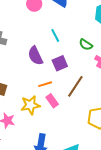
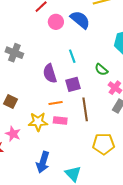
brown line: (75, 86) -> (85, 109), turned -50
pink rectangle: (52, 101) -> (60, 120), turned -56

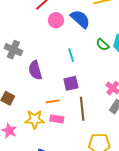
green semicircle: (101, 70) -> (103, 45), moved
purple semicircle: (50, 74) -> (35, 70), moved

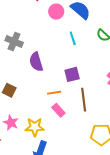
cyan line: (71, 55) -> (73, 38), moved
yellow star: (35, 119) -> (35, 127), moved
pink rectangle: (57, 119) -> (58, 110), turned 40

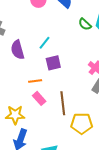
cyan line: (73, 38) -> (45, 43), moved, turned 56
brown line: (84, 100) -> (63, 103), moved

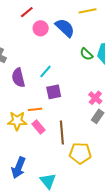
yellow star: (15, 115) -> (17, 121), moved

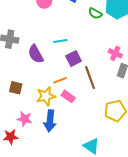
cyan line: (46, 71) -> (60, 41), turned 56
brown line: (62, 132) -> (90, 78), moved
blue arrow: (19, 168) -> (50, 121), moved

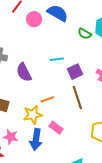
cyan line: (60, 41) -> (57, 59), moved
purple square: (74, 58) -> (75, 72), moved
pink rectangle: (68, 96) -> (56, 128), moved

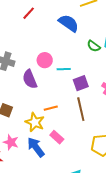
pink circle: (34, 19) -> (45, 60), moved
yellow star: (33, 115) -> (35, 122), turned 30
blue arrow: (36, 140) -> (36, 147), turned 130

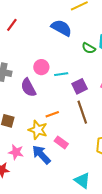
red line: (29, 13) -> (12, 25), moved

